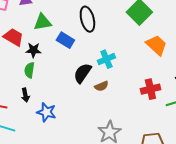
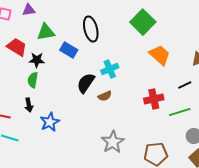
blue star: (46, 112) -> (50, 122), turned 30

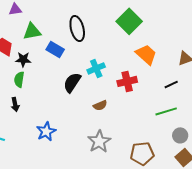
brown semicircle: (105, 96) -> (100, 105), moved
red cross: (154, 99) -> (127, 81), moved
blue star: (50, 122) -> (46, 131), moved

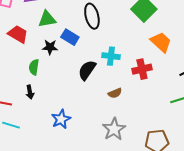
black star: (23, 59) -> (50, 47), moved
cyan cross: (96, 68) -> (111, 56), turned 30

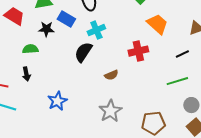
cyan cross: (111, 56) -> (96, 30), moved, turned -30
green semicircle: (34, 67) -> (30, 49), turned 77

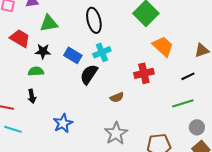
blue rectangle: (66, 19) -> (73, 55), moved
black star: (46, 29) -> (43, 51), moved

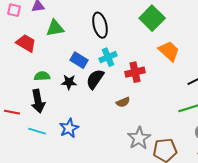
black star: (43, 51) -> (69, 82), moved
red cross: (144, 73) -> (135, 72), moved
black arrow: (32, 96) -> (38, 101), size x1.6
cyan line: (13, 129) -> (37, 131), moved
gray star: (116, 133) -> (139, 138), moved

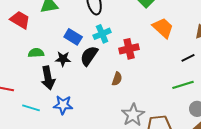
black arrow: (38, 101) -> (48, 78), moved
brown semicircle: (123, 102) -> (117, 79), turned -48
blue star: (69, 128) -> (63, 105), turned 30

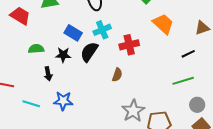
black arrow: (48, 78) -> (48, 74), size x0.6

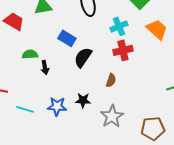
cyan cross: (102, 30) -> (119, 26), moved
black star: (63, 55) -> (83, 100), moved
black arrow: (48, 74) -> (45, 67), moved
gray star: (133, 111) -> (112, 116), moved

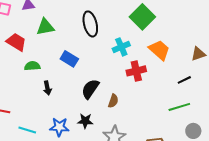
red cross: (123, 50) -> (136, 71), moved
green semicircle: (30, 54) -> (32, 66), moved
black semicircle: (83, 57) -> (90, 89), moved

